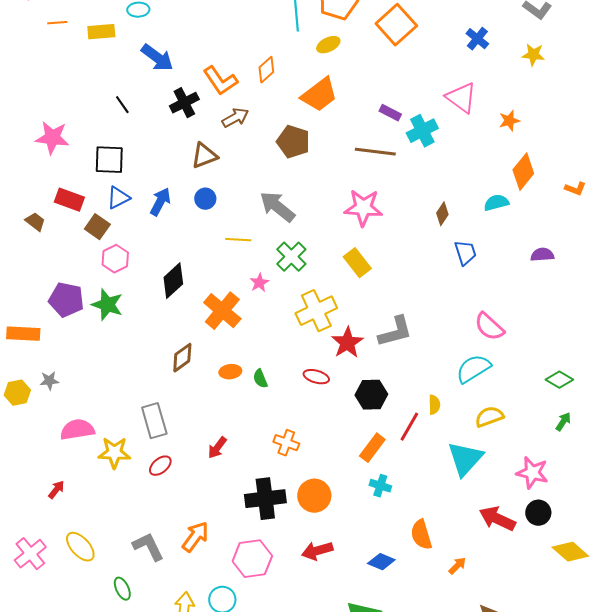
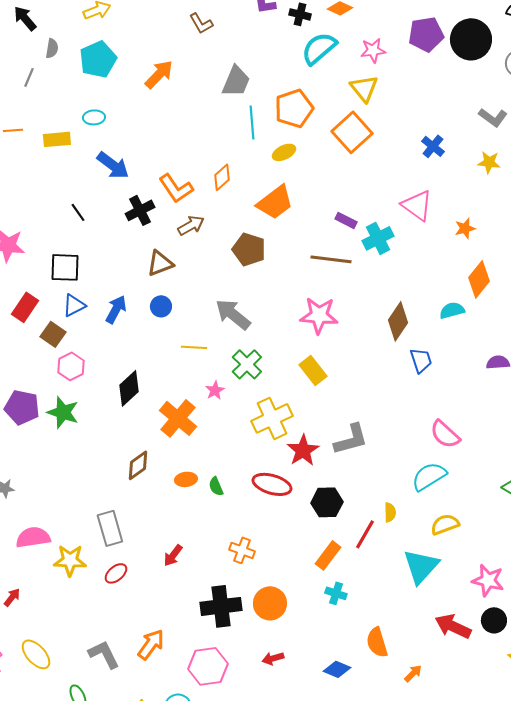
red rectangle: (69, 200) -> (25, 307), turned -76
brown diamond: (442, 214) -> (398, 321), size x1.6
red ellipse: (316, 377) -> (272, 484), size x1.5
red arrow: (317, 551) -> (273, 658), size x0.7

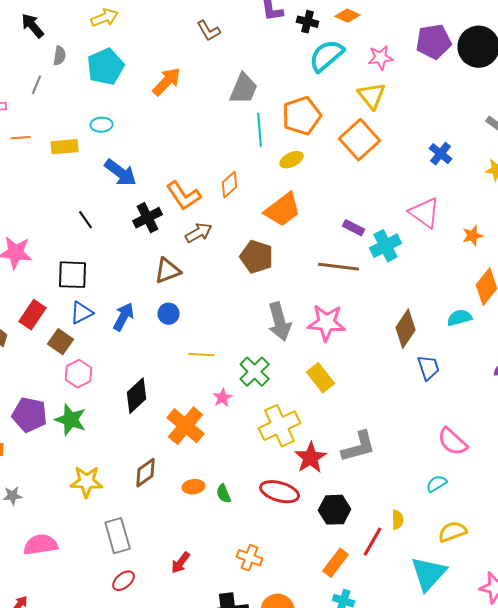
gray arrow: (233, 314) -> (280, 322), moved, turned -144
cyan semicircle: (429, 476) -> (437, 484), size x0.6
yellow star: (70, 560) -> (87, 482), moved

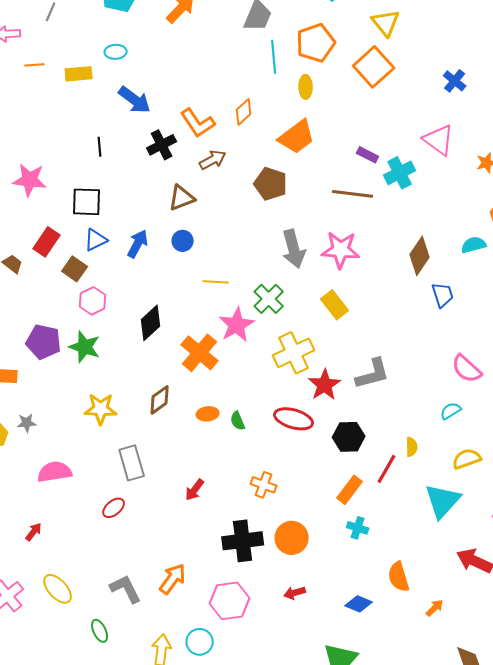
yellow ellipse: (292, 160) -> (306, 87), turned -65
black line: (86, 220) -> (100, 147), turned 30
pink star: (223, 398) -> (237, 325), size x1.8
red ellipse: (124, 581) -> (114, 508), moved

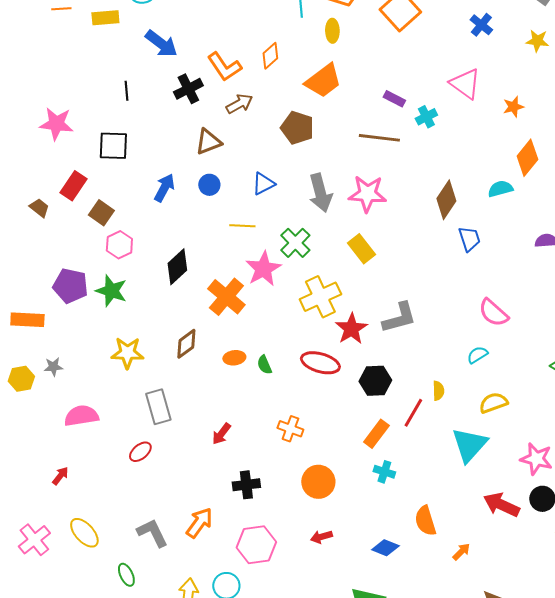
cyan cross: (400, 173) -> (426, 117), size x0.7
blue triangle: (96, 240) -> (263, 184), moved
black cross: (243, 541) -> (246, 485), moved, size x0.7

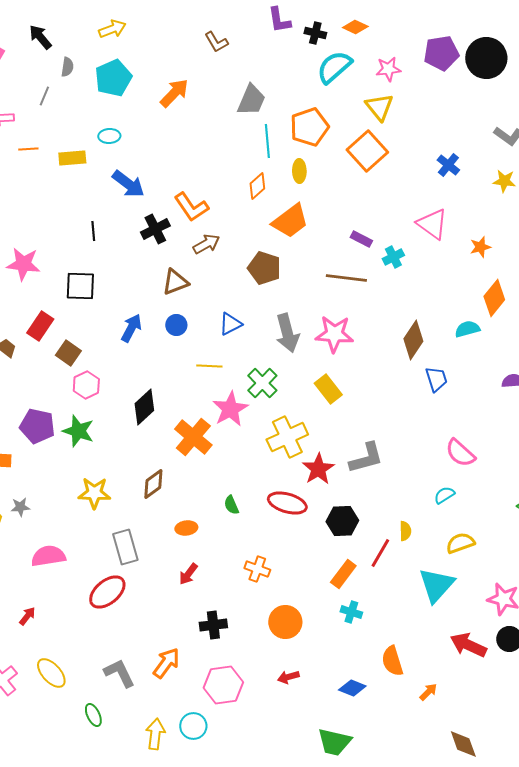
orange diamond: (270, 56) -> (257, 186), moved
orange ellipse: (234, 358) -> (186, 528), moved
red ellipse: (140, 452) -> (107, 592), size x1.6

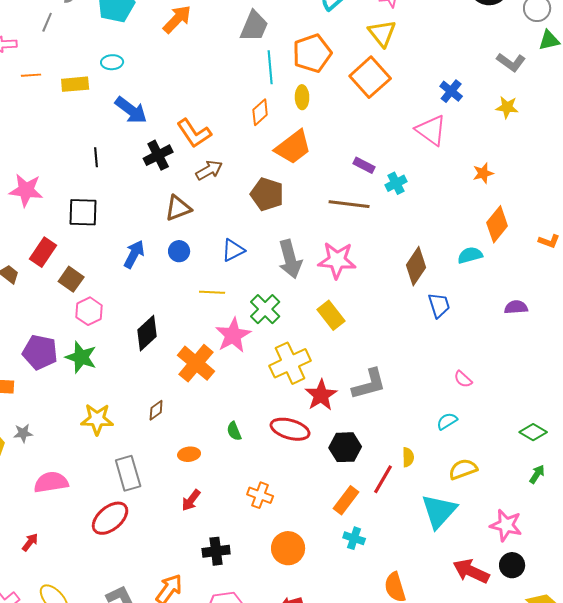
pink triangle: (432, 224) -> (431, 130), moved
pink semicircle: (460, 453) -> (463, 379), size x0.6
brown diamond: (153, 484) -> (156, 410), size x0.7

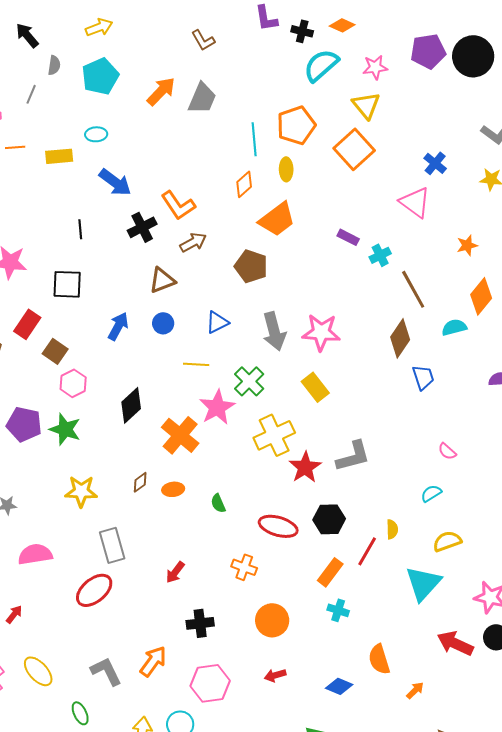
gray trapezoid: (254, 26) -> (202, 98), moved
brown line: (349, 204) -> (413, 289), moved, turned 54
red ellipse: (290, 429) -> (278, 526), moved
orange ellipse: (189, 454) -> (173, 489), moved

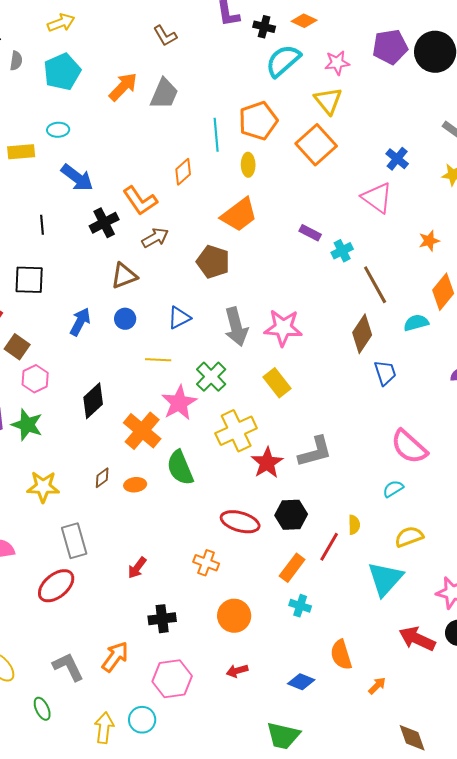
orange diamond: (244, 184) -> (183, 172), moved
pink semicircle: (447, 451) -> (409, 447), size x2.0
green semicircle: (218, 503) -> (180, 468), moved, size x1.8

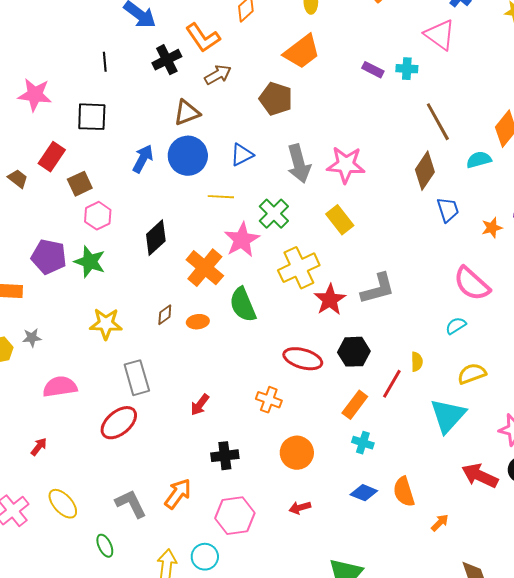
orange star: (429, 241) -> (492, 228), moved
cyan cross: (342, 251) -> (407, 69), moved, turned 30
blue circle: (125, 319) -> (188, 156), size x1.8
brown square: (17, 347) -> (80, 184), turned 30
blue diamond: (301, 682) -> (364, 493), moved

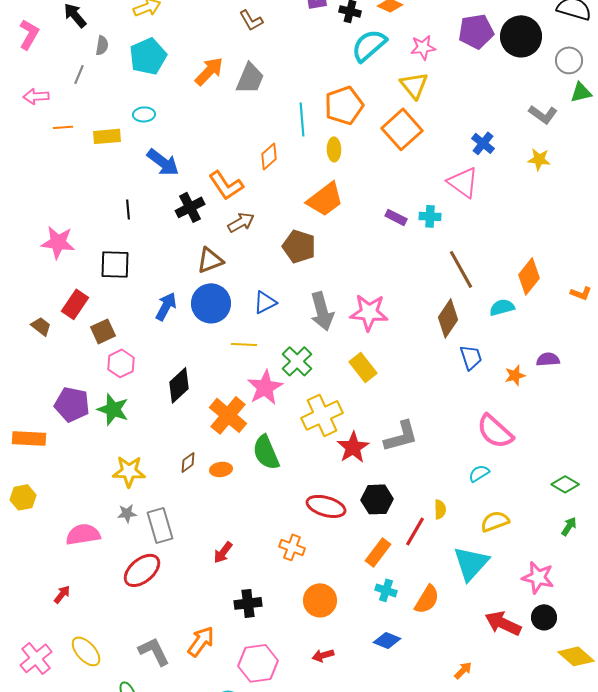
gray star: (32, 338) -> (127, 513), moved
orange semicircle: (404, 492) -> (427, 599), moved, turned -132

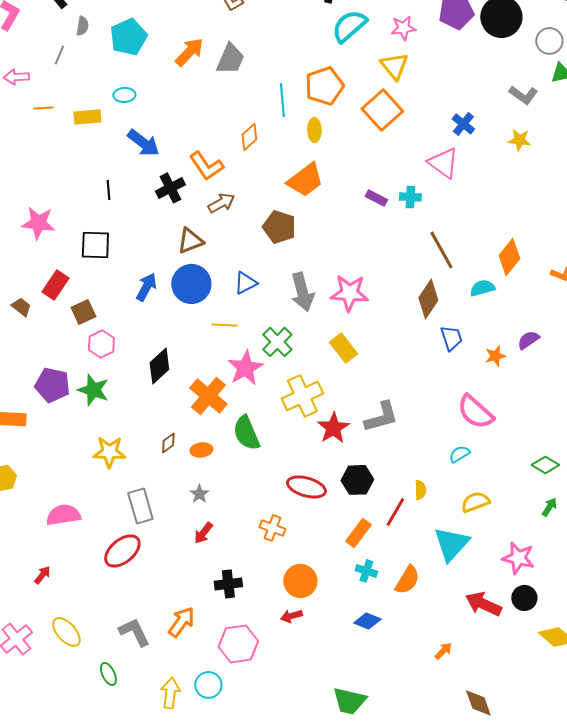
purple semicircle: (548, 359) -> (528, 340), turned -30
gray star: (127, 513) -> (199, 494), moved, turned -30
red arrow: (323, 655) -> (291, 616), moved

